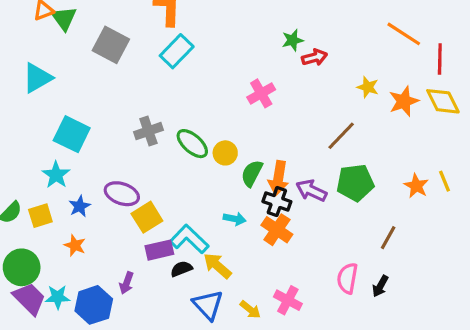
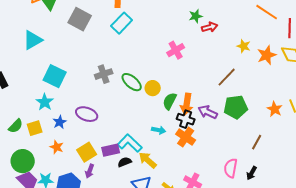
yellow square: (147, 217) -> (87, 152), moved

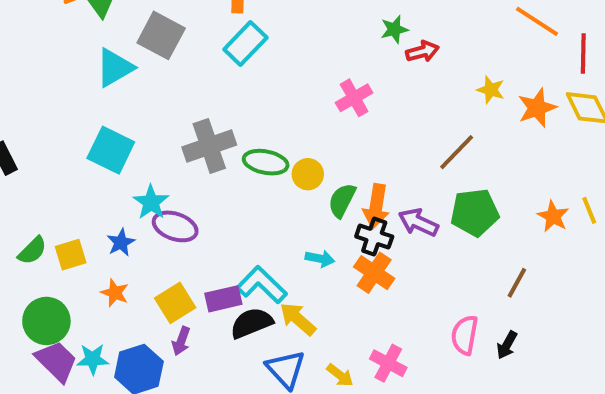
cyan triangle: (33, 40) -> (115, 68), moved
gray cross: (104, 74) -> (209, 146), size x1.4
green ellipse: (132, 82) -> (266, 162), turned -30
cyan star: (45, 102) -> (151, 202), moved
black semicircle: (125, 162) -> (252, 323), size x1.5

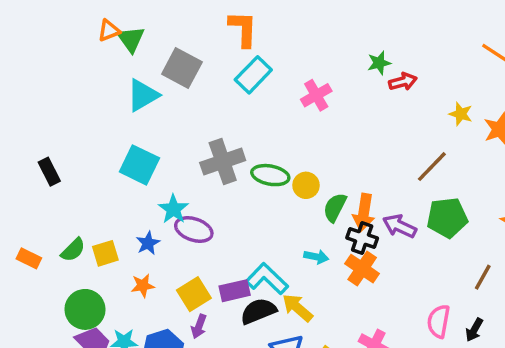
pink cross: (354, 98) -> (316, 95), moved
orange star: (115, 293) -> (143, 286), turned -30

